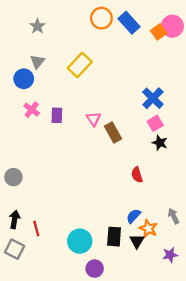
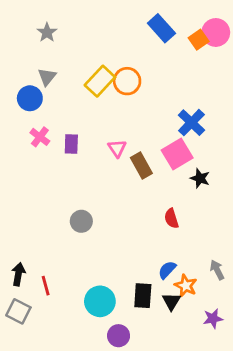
orange circle: (101, 18) -> (127, 81), moved
pink square: (155, 123) -> (177, 154), moved, size x1.5
gray circle: (13, 177) -> (81, 221), moved

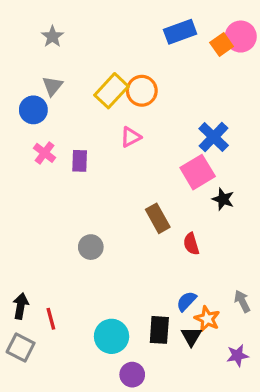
blue rectangle: (161, 28) -> (180, 32), turned -68
pink triangle: (117, 148) -> (131, 137), moved, turned 36
brown rectangle: (141, 165) -> (158, 218), moved

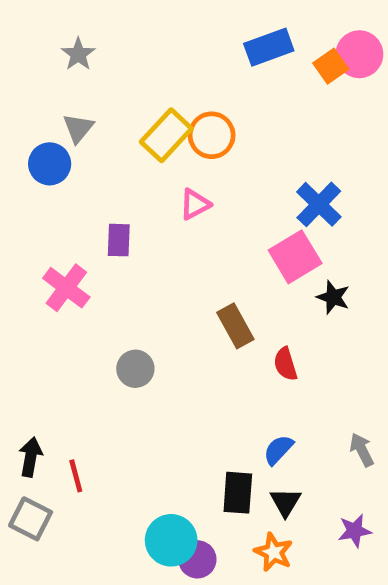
pink cross: (45, 153) -> (66, 288), moved, size x1.4
orange star: (207, 319) -> (274, 552), moved
cyan circle: (112, 336) -> (171, 540), moved

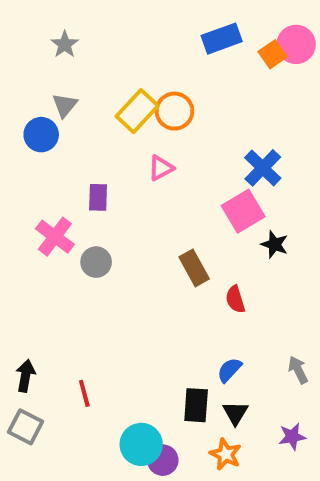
gray circle: (135, 369) -> (96, 262), moved
red line: (76, 476) -> (84, 393), moved

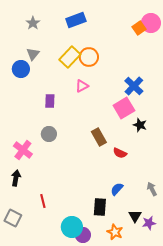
blue rectangle: (222, 39) -> (76, 20), moved
pink cross: (55, 237) -> (23, 150), moved
red semicircle: (235, 299) -> (120, 153), turned -48
black arrow: (25, 376) -> (16, 178), moved
black triangle: (235, 413) -> (135, 216), moved

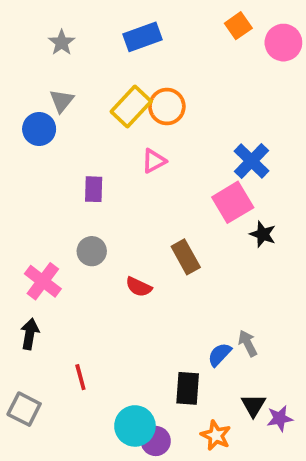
orange square: (139, 28) -> (238, 26), moved
red semicircle: (120, 153) -> (139, 287), moved
gray arrow: (152, 189) -> (248, 343), moved

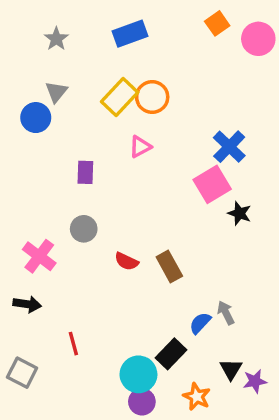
brown rectangle: (186, 257) -> (169, 266), moved
black arrow: (30, 334) -> (27, 304), turned 88
black rectangle: (188, 388) -> (171, 354), turned 40
cyan circle: (135, 426) -> (138, 374), moved

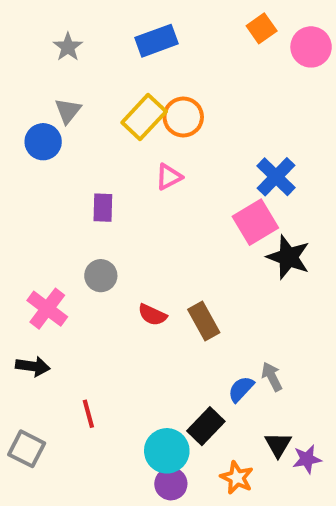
black star: (239, 213) -> (288, 257), size x1.5

